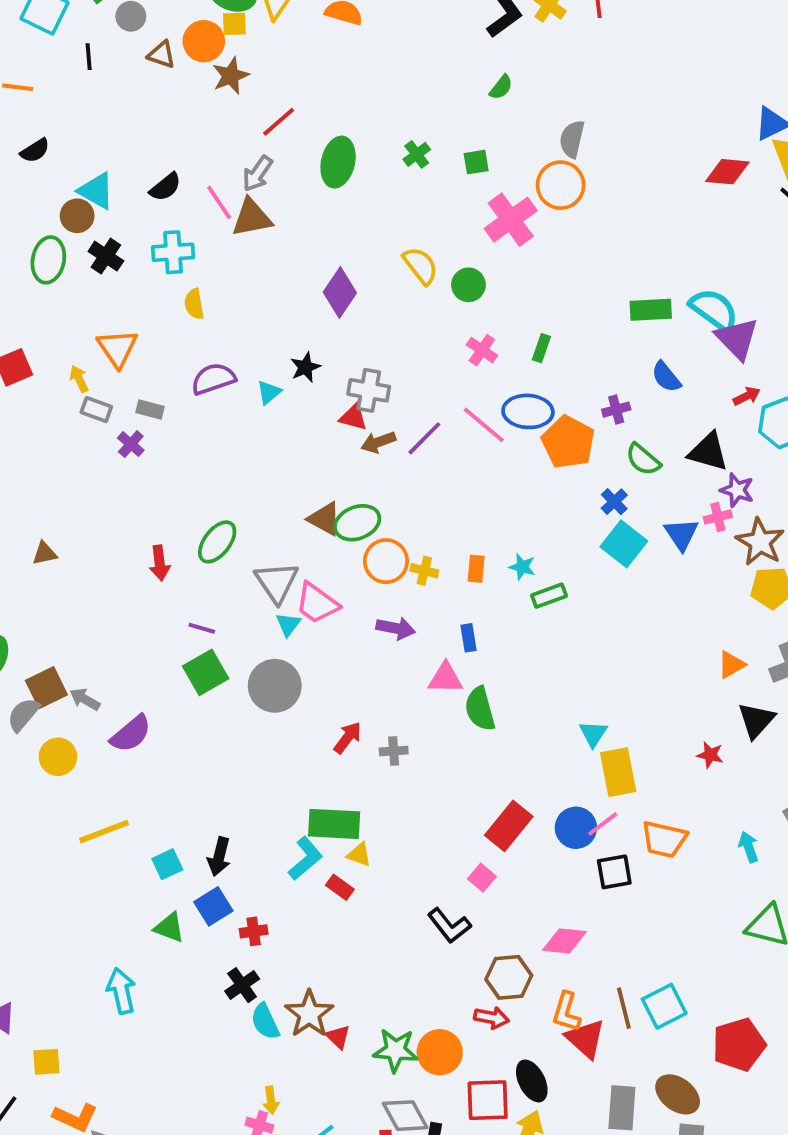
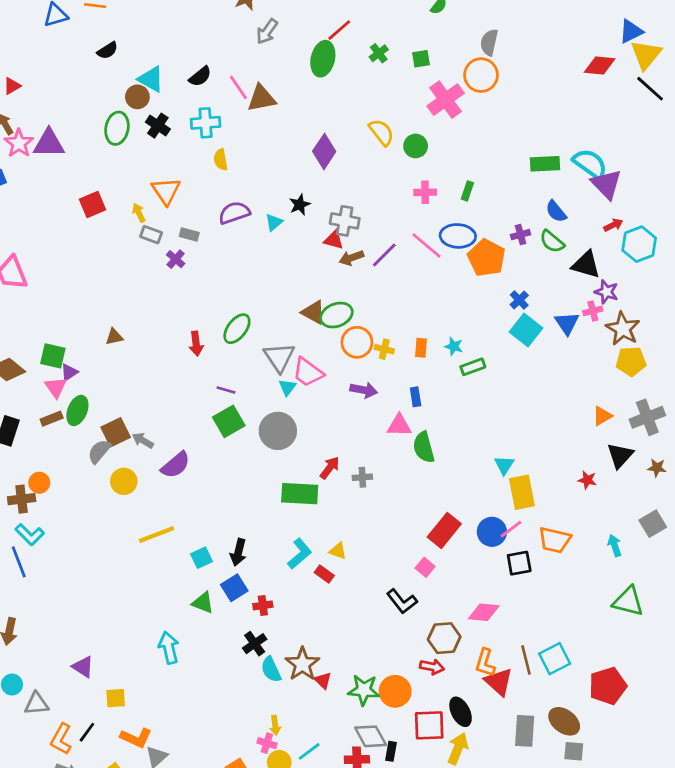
red line: (279, 122) -> (339, 30), moved
gray arrow: (257, 174) -> (267, 31), moved
pink cross: (482, 350) -> (425, 192), turned -35
green semicircle: (643, 459) -> (552, 241), moved
green rectangle: (334, 824) -> (300, 494), moved

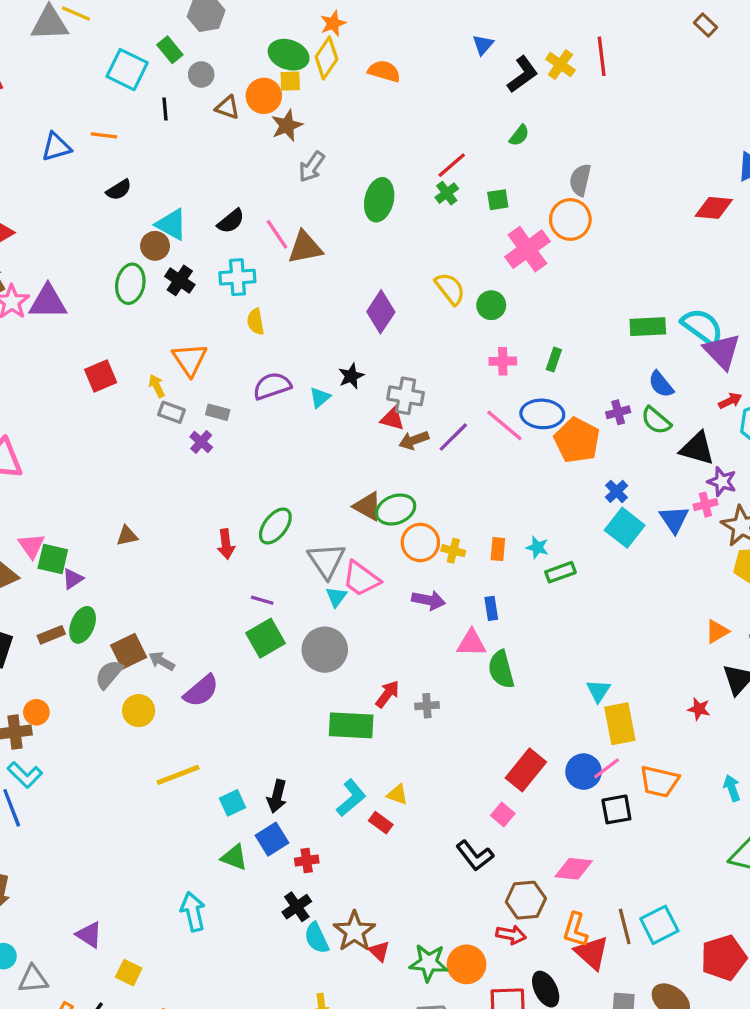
red line: (339, 30) -> (452, 165), moved
pink triangle: (56, 387) -> (31, 546), moved
yellow square: (116, 698) -> (129, 973), turned 30

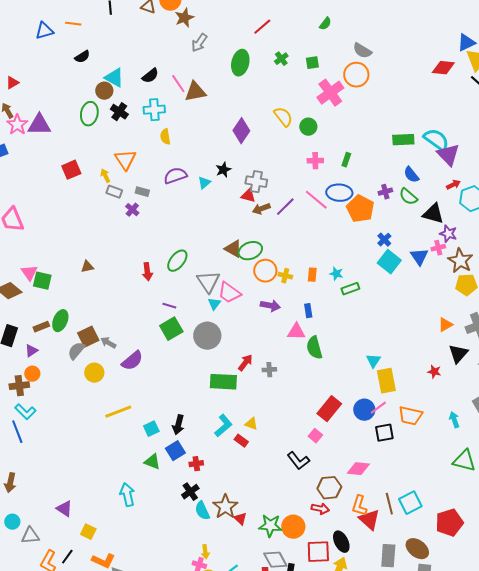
red line: (452, 165) -> (262, 27), moved
gray semicircle: (580, 180) -> (362, 51), turned -72
purple triangle: (73, 579) -> (31, 351), moved

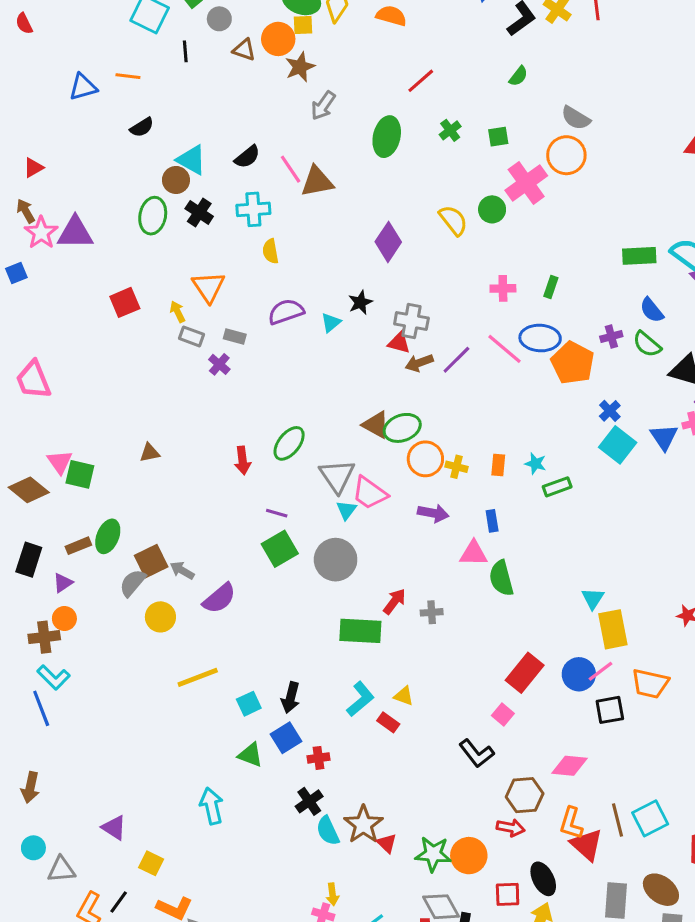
green circle: (308, 127) -> (492, 209), moved
red square: (318, 552) -> (508, 894), size x0.7

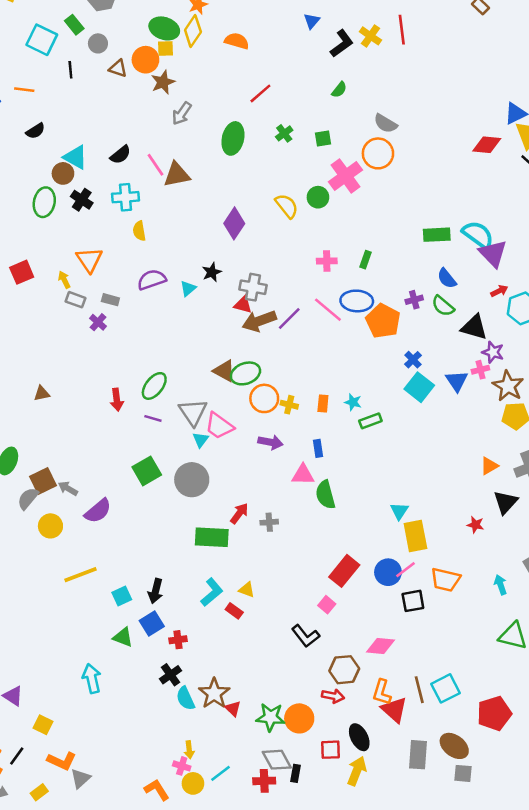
brown arrow: (419, 363) -> (259, 321), size x1.5
purple line: (277, 513) -> (153, 418), moved

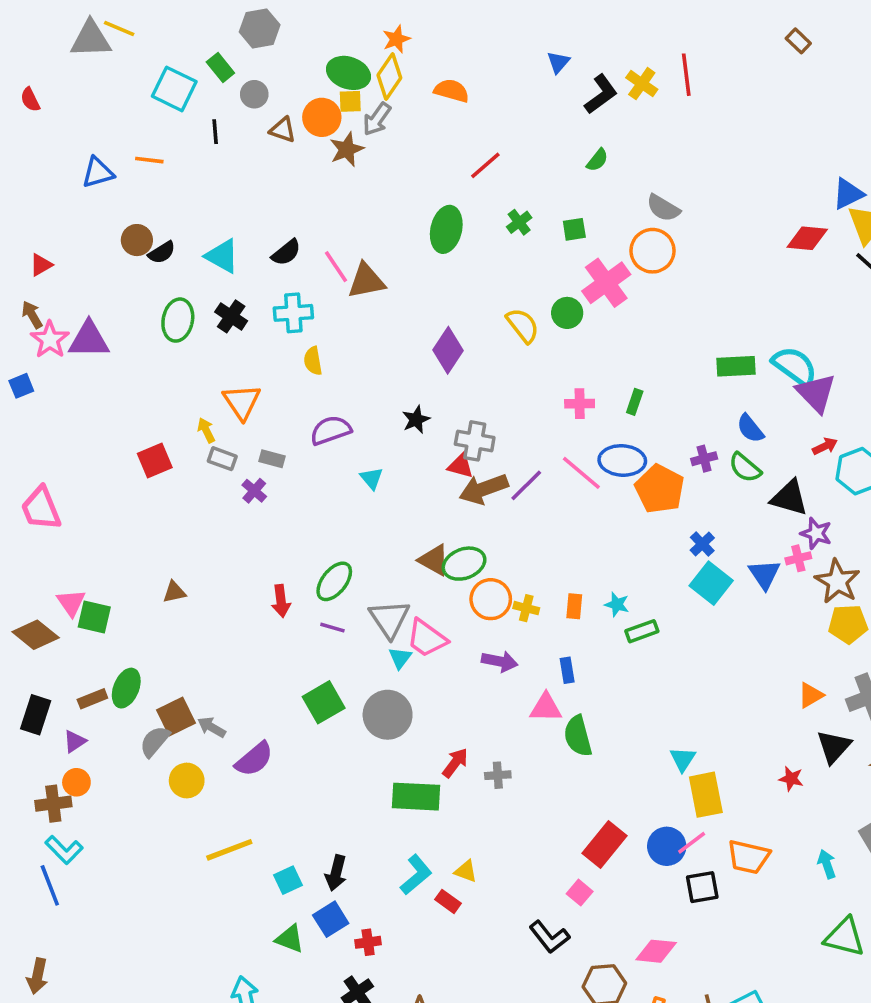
gray arrow: (182, 113) -> (377, 119), moved
black semicircle: (35, 131) -> (162, 252), moved
brown circle: (63, 173) -> (137, 240), moved
red square: (22, 272) -> (155, 460), moved
cyan triangle: (188, 288) -> (372, 478), moved, turned -30

